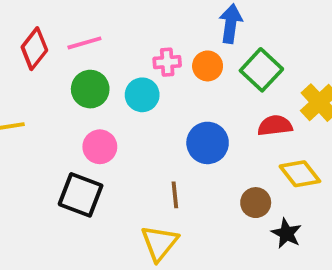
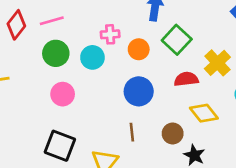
orange circle: (208, 66) -> (139, 49), moved
black square: (81, 195) -> (60, 146), moved
brown line: (175, 195) -> (132, 132), moved

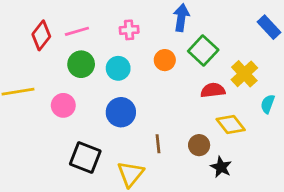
pink cross: (110, 34) -> (129, 30), moved
blue circle: (139, 91) -> (121, 112), moved
pink circle: (63, 94) -> (63, 105), moved

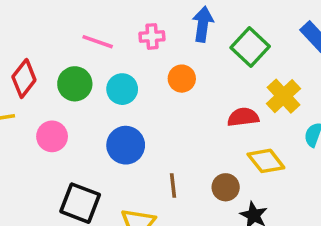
pink cross: (129, 30) -> (152, 36), moved
pink line: (77, 31) -> (98, 42), moved, turned 35
red diamond: (41, 35) -> (24, 79), moved
green square: (203, 50) -> (250, 47), moved

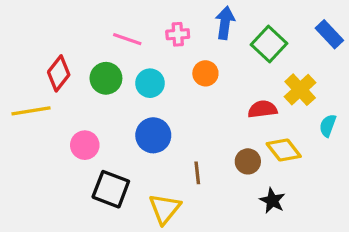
pink circle: (52, 136) -> (85, 145), moved
brown circle: (226, 187) -> (248, 161), moved

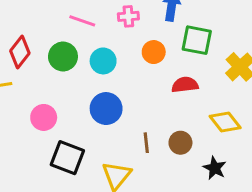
green square: (269, 44) -> (197, 40), moved, turned -32
red semicircle: (263, 109) -> (185, 85), moved
brown circle: (248, 161) -> (180, 143), moved

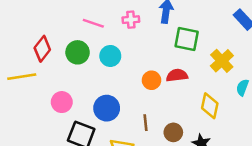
orange circle: (154, 52) -> (152, 80), moved
blue circle: (106, 109) -> (107, 108), moved
yellow diamond: (225, 122) -> (210, 106), turned 50
brown circle: (180, 143) -> (173, 132), moved

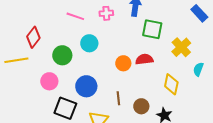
green circle: (78, 52) -> (62, 55), moved

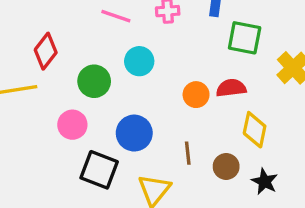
yellow diamond: (171, 84) -> (255, 130), moved

